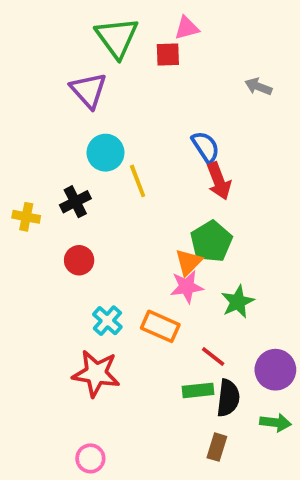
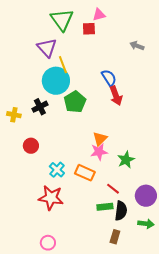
cyan circle: (106, 153) -> (56, 81), size x1.4
yellow line: (138, 181) -> (63, 65), moved
green pentagon: (211, 241) -> (75, 102), moved
red circle: (79, 260) -> (31, 146), moved

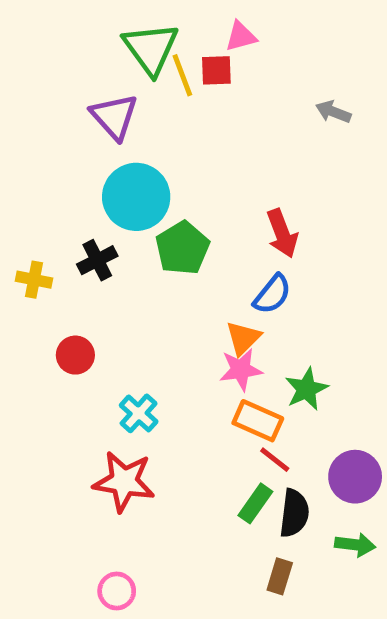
yellow line: (63, 65) -> (182, 75), moved
blue semicircle: (109, 78) -> (272, 294), moved, turned 72
orange rectangle: (85, 173) -> (258, 421), moved
green rectangle: (105, 207) -> (255, 503), turned -49

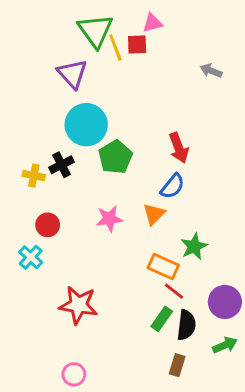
yellow cross: (34, 280) -> (34, 176), moved
pink star: (241, 370) -> (109, 219), moved
cyan cross: (139, 413) -> (31, 257), moved
green arrow: (355, 545) -> (225, 345), turned -30

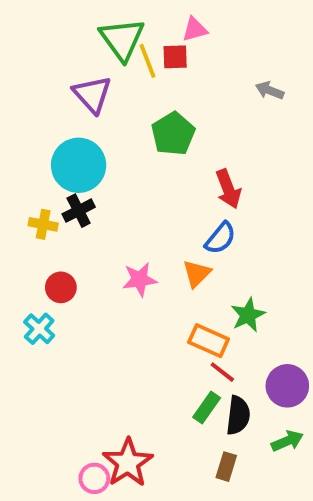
cyan circle: (86, 125) -> (79, 165), moved
green pentagon: (115, 157) -> (173, 134), moved
red star: (78, 305) -> (128, 463), moved, turned 30

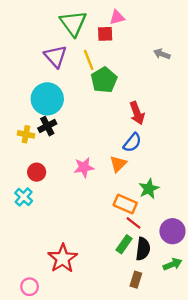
yellow line: (147, 61) -> (89, 60), moved
red star: (128, 463) -> (63, 258), moved
pink circle: (94, 478) -> (30, 287), moved

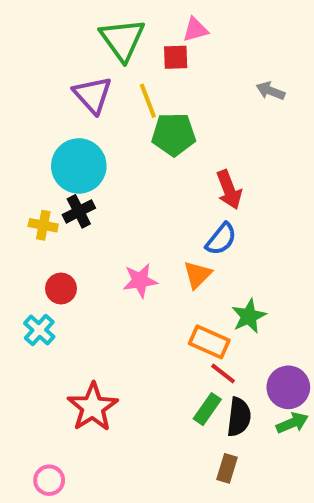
green pentagon: (104, 80) -> (174, 134), turned 30
red star: (63, 258) -> (93, 407), moved
green arrow: (172, 264) -> (292, 423), moved

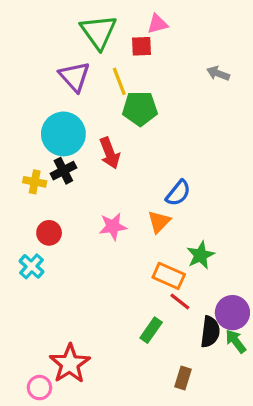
red arrow: (229, 190) -> (110, 153), moved
red star: (93, 407) -> (70, 364), moved
green rectangle: (207, 409) -> (151, 330), moved
black semicircle: (239, 417) -> (210, 332), moved
green arrow: (292, 423) -> (236, 341), turned -105

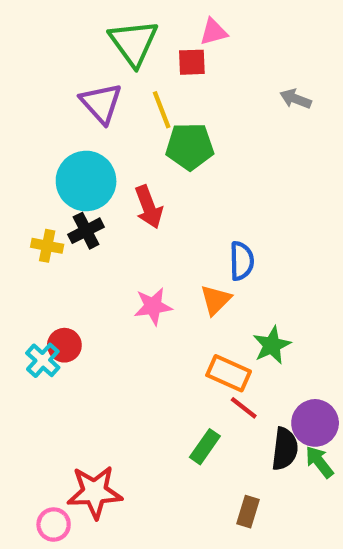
blue semicircle: (178, 193) -> (242, 261), turned -40
red circle: (49, 233) -> (64, 345), moved
red star: (70, 364) -> (95, 492), turned 30

